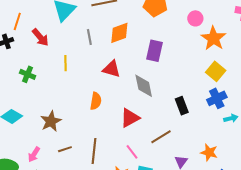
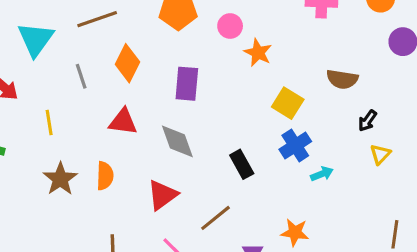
pink circle: (195, 18) -> (230, 26), moved
orange diamond: (119, 33) -> (128, 63), turned -35
orange star: (213, 38) -> (258, 53), moved, size x0.7
brown star: (51, 121) -> (60, 179), moved

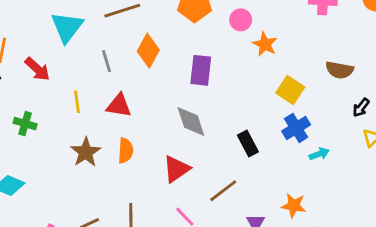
red triangle: (123, 122) -> (119, 106), moved

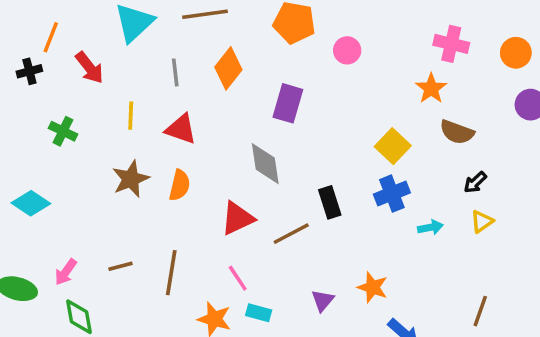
orange star: (265, 44) -> (431, 88), moved
cyan arrow: (319, 154) -> (430, 227), moved
brown line: (223, 191) -> (291, 234), moved

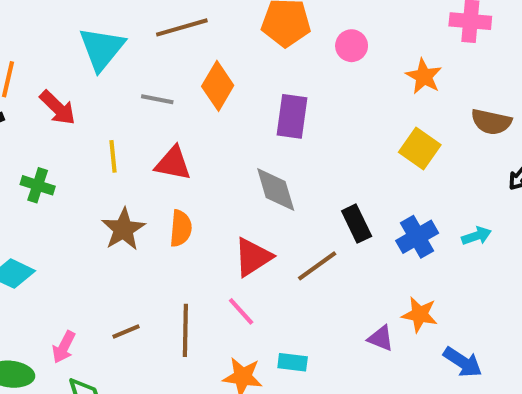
gray line: (175, 72) -> (157, 99), turned -64
orange star: (431, 88) -> (424, 76), moved
blue cross: (392, 194) -> (417, 237), moved
pink line: (238, 278) -> (241, 311), moved
purple triangle: (323, 300) -> (381, 338), moved, turned -40

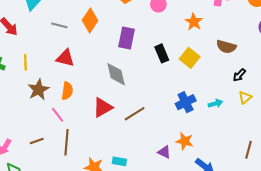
yellow line: (113, 156) -> (25, 62), moved
black rectangle: (357, 224) -> (162, 53), moved
pink line: (241, 311) -> (58, 115), moved

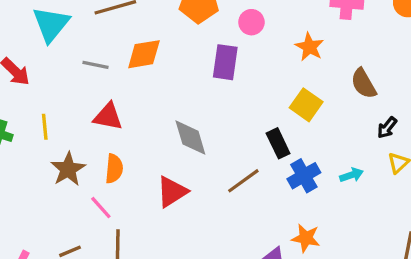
orange diamond: (90, 20) -> (144, 54), turned 50
purple rectangle: (126, 38) -> (225, 62), moved
brown semicircle: (226, 47) -> (364, 84), turned 48
black rectangle: (162, 53) -> (278, 143), moved
brown line: (135, 114) -> (243, 181), moved

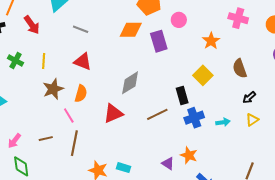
orange diamond: (144, 54) -> (131, 30), moved
purple rectangle: (225, 62) -> (159, 41), turned -35
gray diamond: (190, 138) -> (130, 83), turned 65

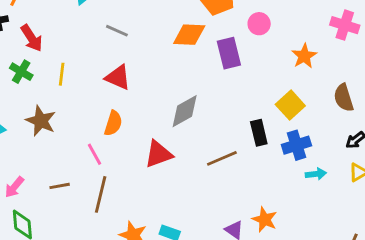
red arrow: (32, 25) -> (32, 38), moved
brown star: (53, 89) -> (41, 121), moved, turned -30
blue cross: (194, 118) -> (296, 145), moved

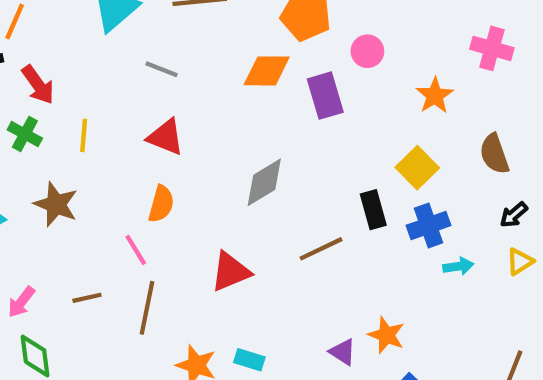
red triangle: (158, 154) -> (230, 272), moved

